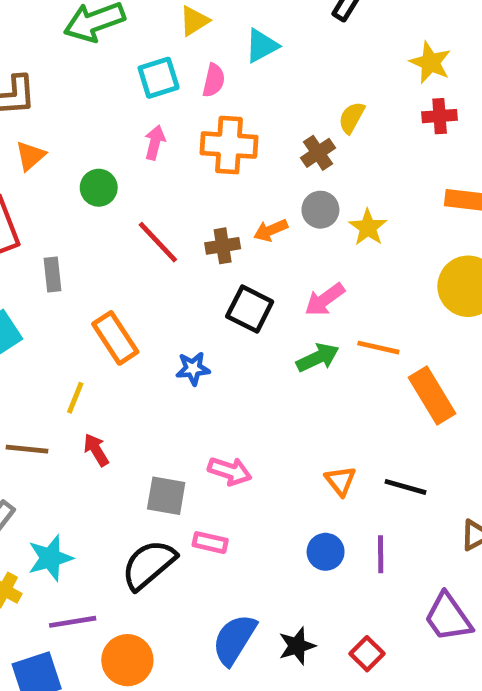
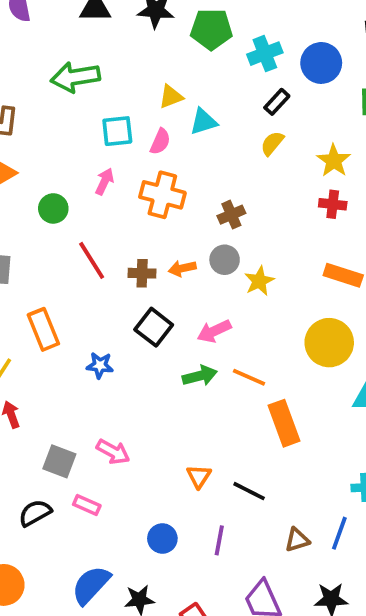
yellow triangle: (194, 21) -> (171, 97), moved
yellow semicircle: (352, 118) -> (272, 143), moved
blue circle: (326, 552) -> (162, 539), moved
black semicircle: (149, 565) -> (35, 513), size x0.7

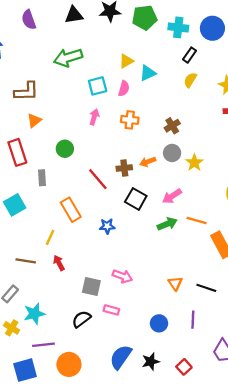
cyan cross: (265, 54) -> (178, 27), turned 36
orange cross: (162, 195) -> (130, 120), size x0.7
green circle: (53, 208) -> (65, 149), moved
red line: (92, 260) -> (98, 179), moved

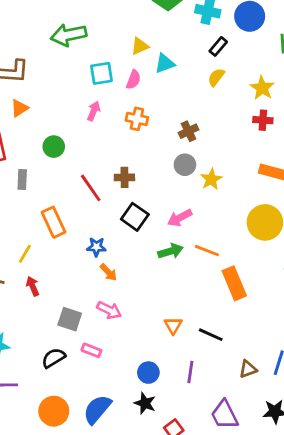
orange arrow: (148, 162) -> (108, 272), moved, turned -119
black star: (151, 362) -> (145, 403), moved, turned 30
orange circle: (69, 364) -> (54, 411), moved

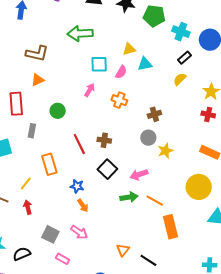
black semicircle: (53, 358) -> (22, 254), moved

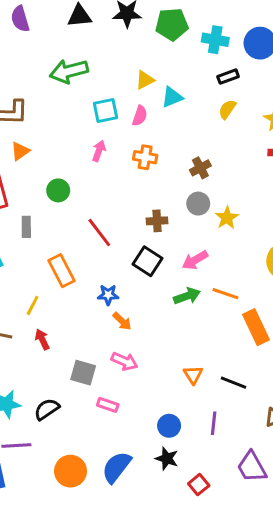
black rectangle: (184, 58) -> (228, 77), turned 32
brown cross: (104, 140) -> (157, 221), moved

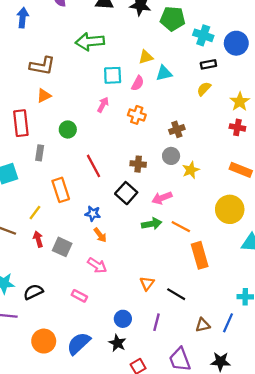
gray square: (83, 373) -> (62, 247), moved

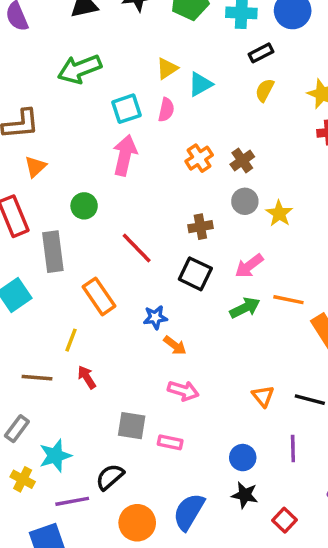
pink arrow: (103, 105) -> (125, 155), size x1.6
orange cross: (137, 115) -> (199, 158), moved, turned -36
gray rectangle: (40, 153) -> (53, 252), size x1.6
gray square: (62, 247) -> (132, 426), moved
black semicircle: (33, 292) -> (110, 477), moved

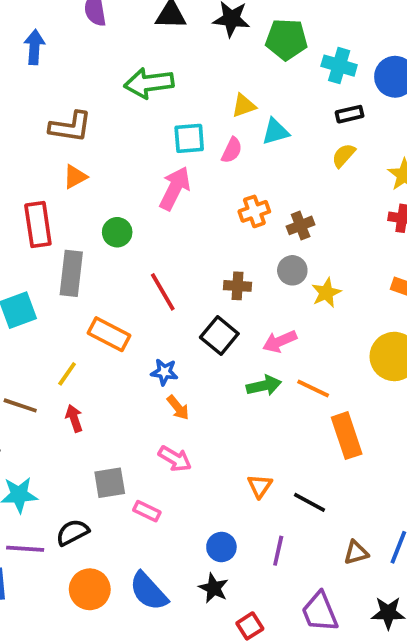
orange rectangle: (99, 296) -> (109, 334), turned -42
gray square: (132, 426) -> (110, 483), turned -32
blue semicircle: (189, 512) -> (149, 591), turned -87

